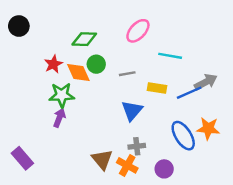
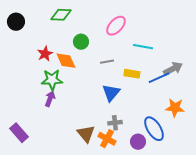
green diamond: (84, 39) -> (61, 15), moved
green circle: (96, 64) -> (81, 42), moved
blue ellipse: (183, 136) -> (154, 129), moved

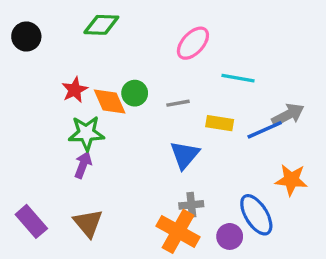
green circle: (81, 42) -> (135, 93), moved
brown triangle: (86, 134) -> (88, 223), moved
orange cross: (107, 139) -> (178, 231), size x1.4

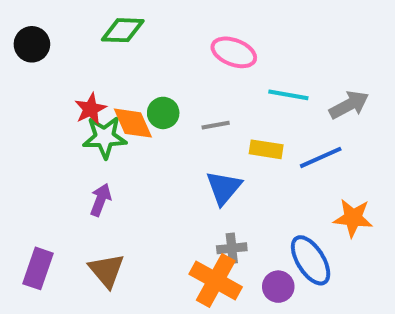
pink ellipse: (193, 43) -> (234, 52), turned 68
gray arrow: (288, 115) -> (349, 105), moved
green star: (86, 133) -> (105, 137), moved
purple rectangle: (31, 221) -> (38, 268), turned 60

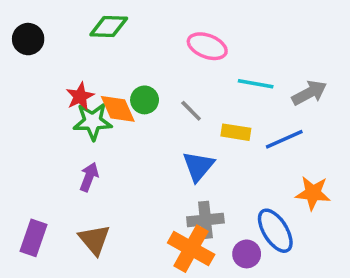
gray line: (216, 125) -> (191, 111), turned 55
gray cross: (232, 248) -> (205, 220), size x1.4

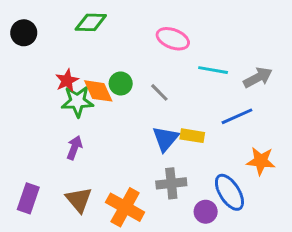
yellow rectangle: (236, 132) -> (192, 136), moved
orange cross: (191, 249) -> (125, 207), moved

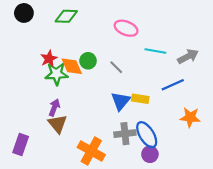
black circle: (24, 33) -> (24, 13), moved
blue ellipse: (229, 192) -> (147, 135), moved
brown triangle: (79, 200) -> (58, 124), moved

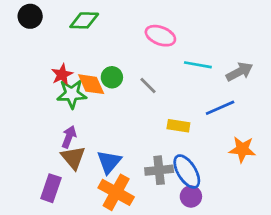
blue triangle: (121, 101) -> (109, 162), moved
purple rectangle: (21, 144) -> (51, 188), moved

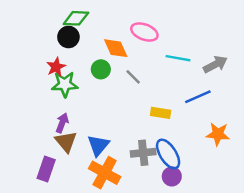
black circle: (30, 16) -> (68, 37), moved
orange diamond: (91, 84) -> (116, 48), moved

